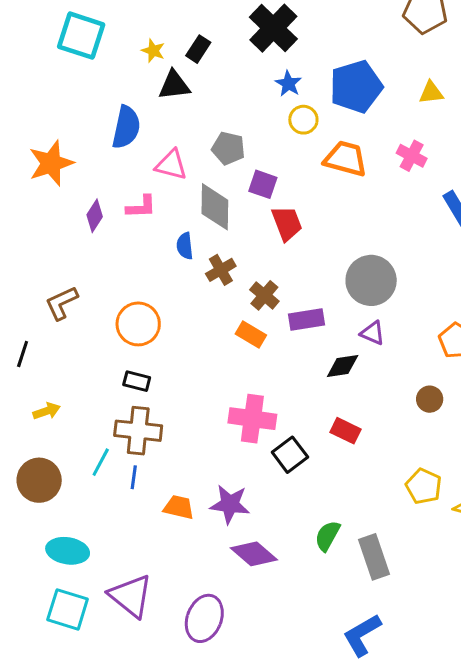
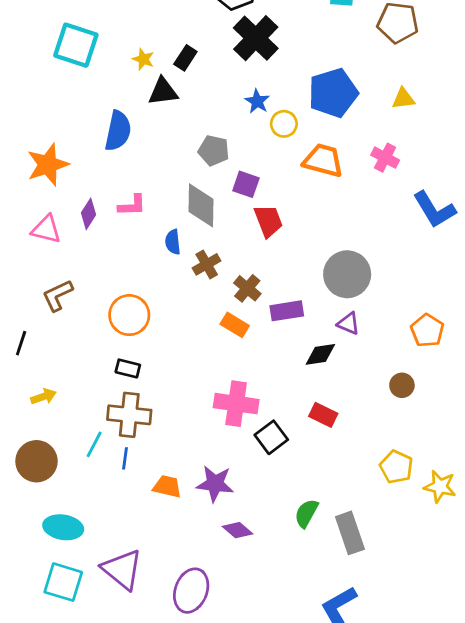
blue star: (288, 84) -> (257, 101), moved
pink triangle: (171, 165) -> (46, 229), moved
purple diamond: (254, 554) -> (237, 530), size x0.7

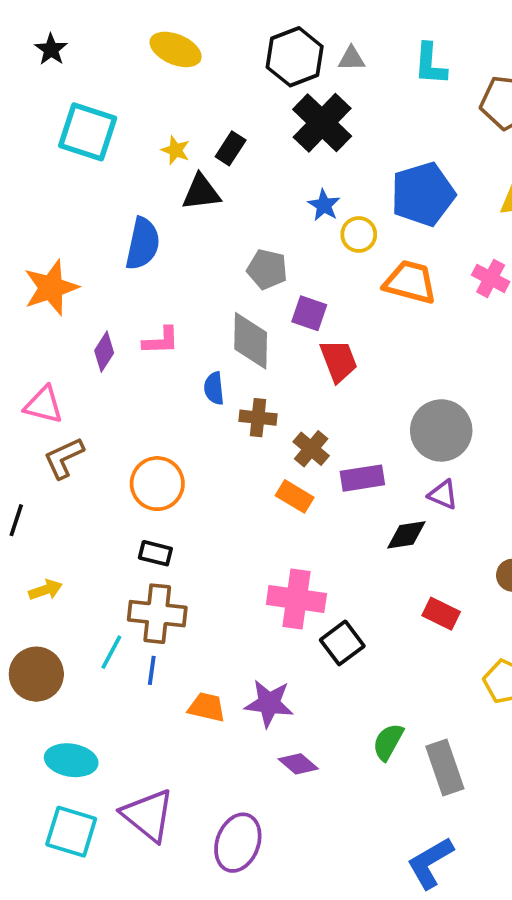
pink triangle: (46, 229) -> (44, 405), moved
brown cross: (207, 264) -> (258, 418), turned 36
red rectangle: (323, 415) -> (441, 614), moved

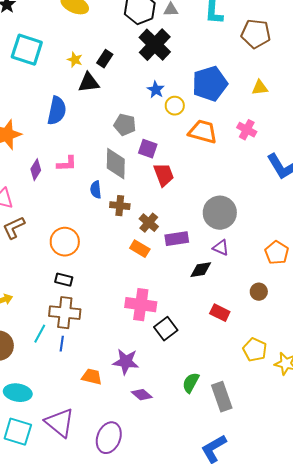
orange trapezoid: (207, 707) -> (92, 377), moved

